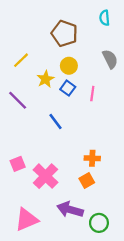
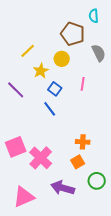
brown pentagon: (64, 33) -> (73, 34), moved
yellow line: (21, 60) -> (28, 51), moved
blue square: (68, 88) -> (55, 89), moved
pink square: (18, 164) -> (16, 147), size x1.5
green circle: (99, 223) -> (97, 181), moved

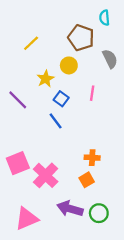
yellow line: (28, 51) -> (31, 43), moved
green circle: (97, 181) -> (99, 213), moved

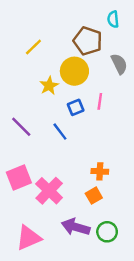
yellow circle: (69, 65) -> (74, 71), size x1.5
blue square: (61, 99) -> (76, 107), moved, turned 32
purple line: (18, 100) -> (21, 127), moved

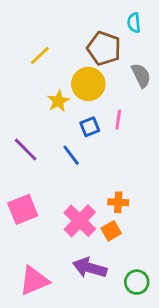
pink cross: (49, 191) -> (80, 221), moved
green circle: (107, 232) -> (137, 282), moved

